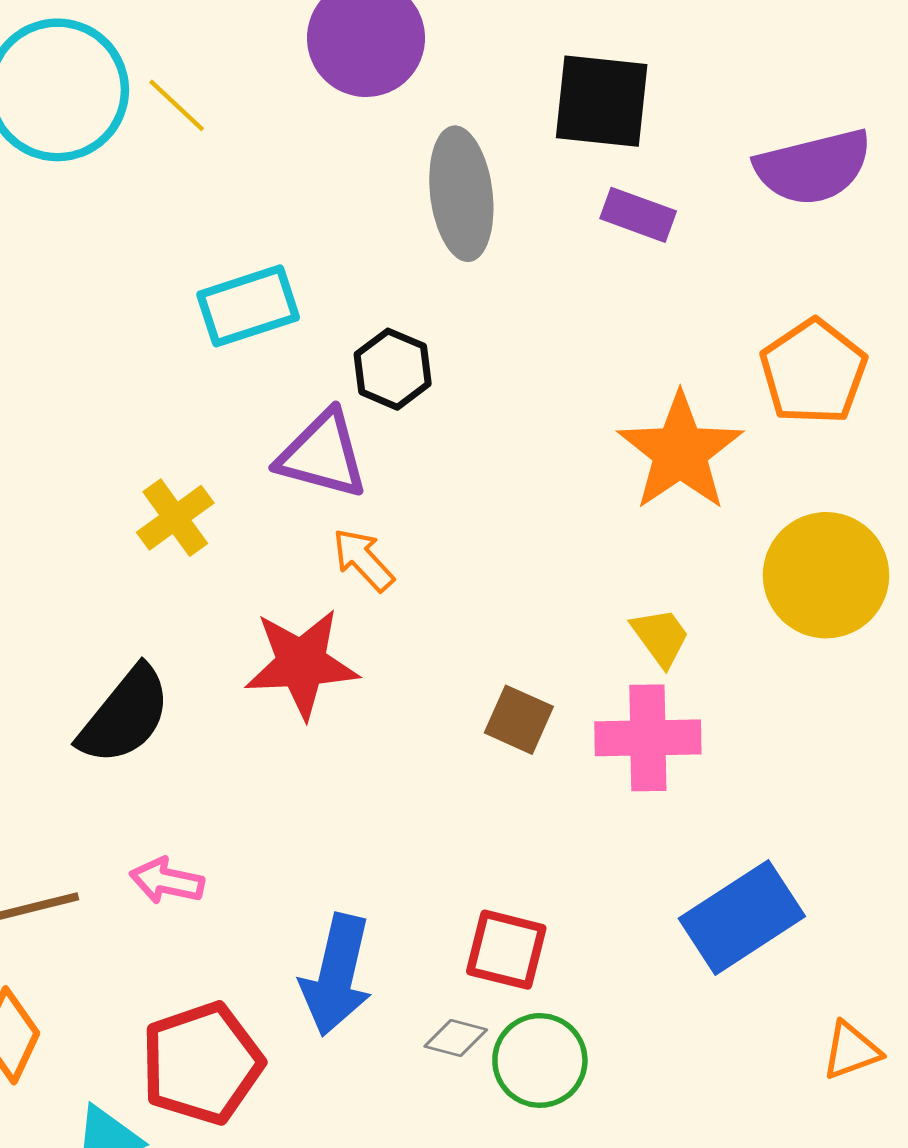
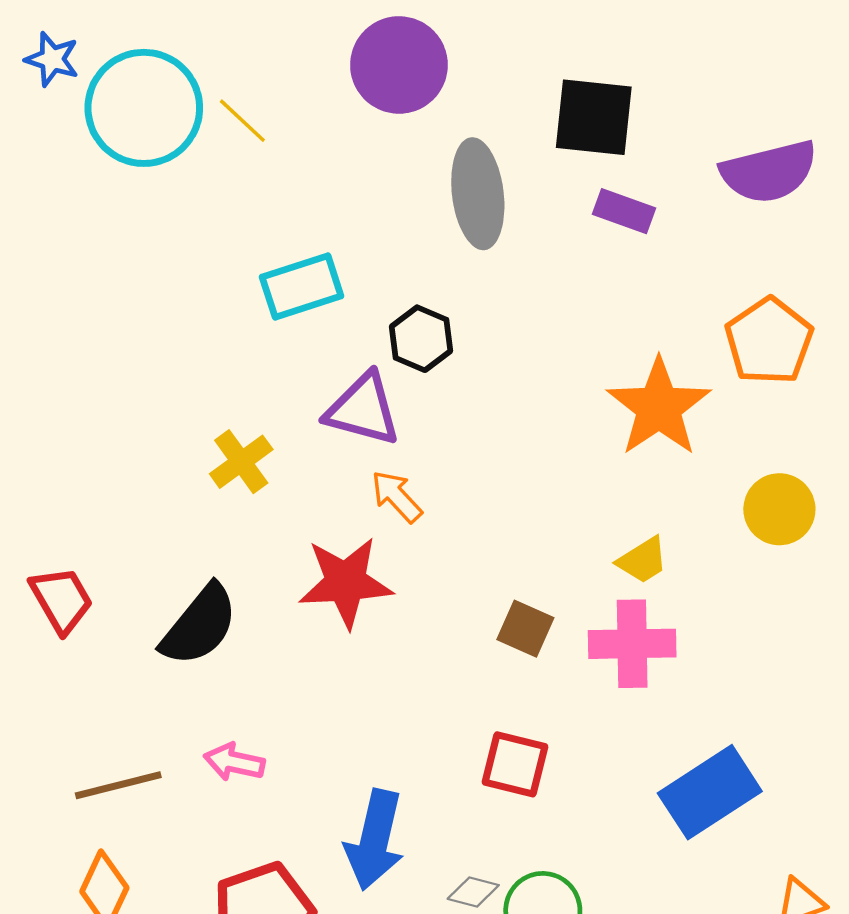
yellow circle: (826, 575) -> (779, 509), size x0.7
yellow trapezoid: (661, 637) -> (643, 560), turned 94
red square: (506, 950) -> (515, 764), moved

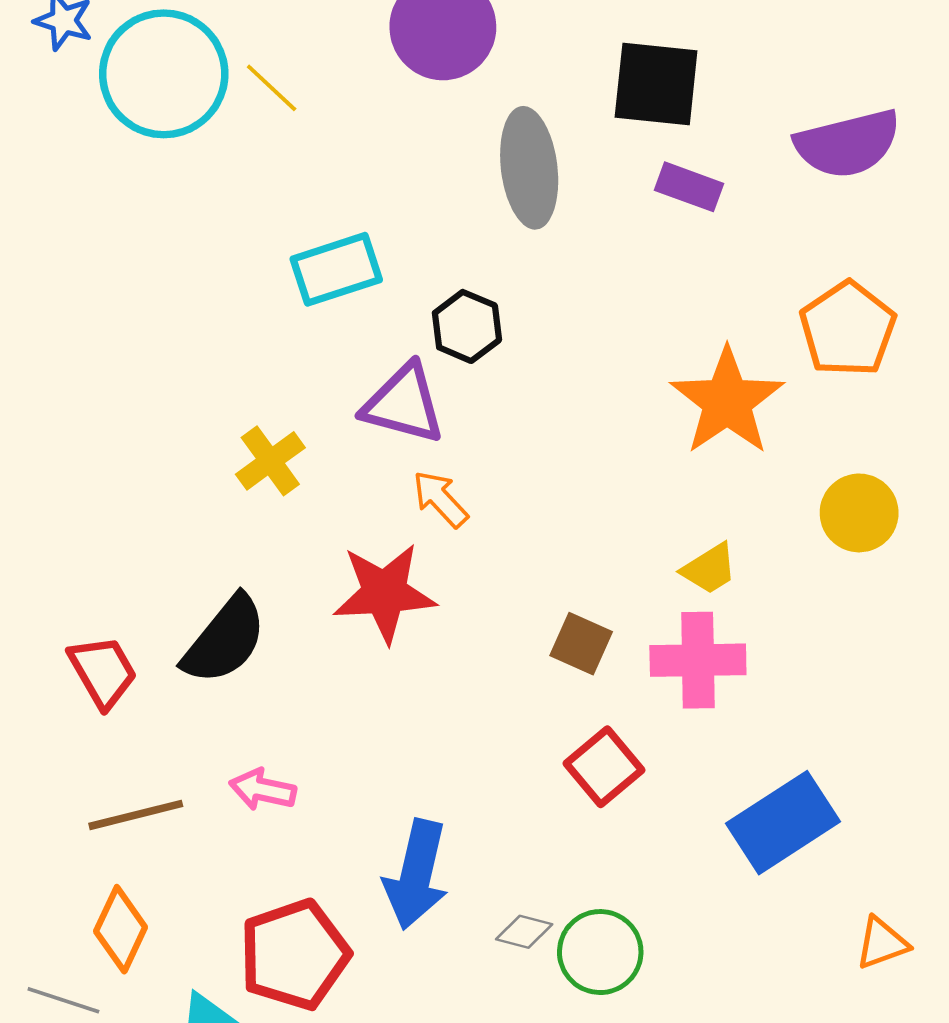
red trapezoid: (61, 600) -> (103, 672), moved
red square: (515, 764) -> (604, 767), moved, turned 36

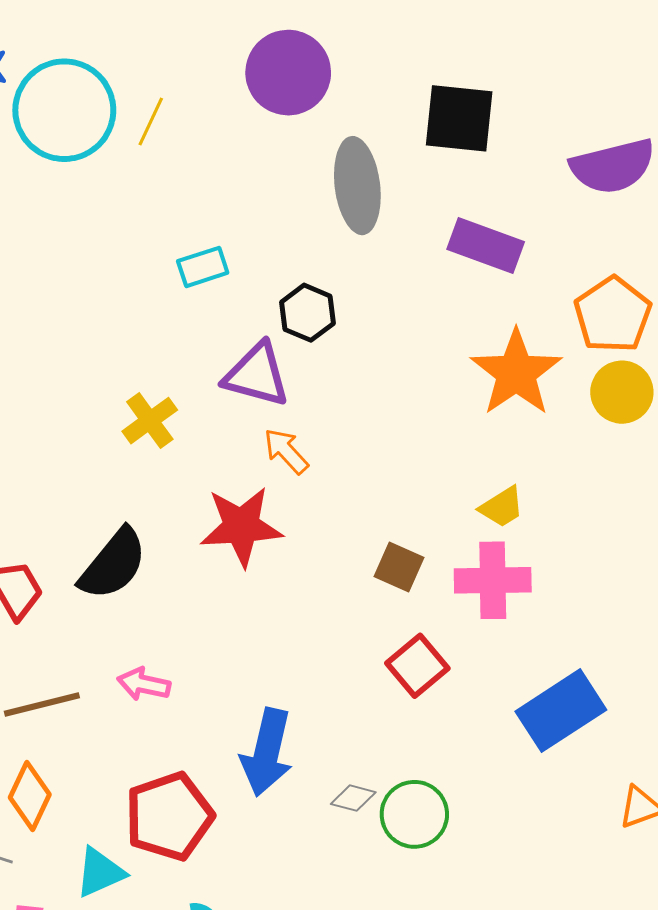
yellow line: (272, 88) -> (151, 121), turned 72
purple rectangle: (689, 187) -> (486, 246), moved, size x1.4
cyan rectangle: (336, 269) -> (203, 267), size x0.7
yellow circle: (859, 513) -> (622, 392), moved

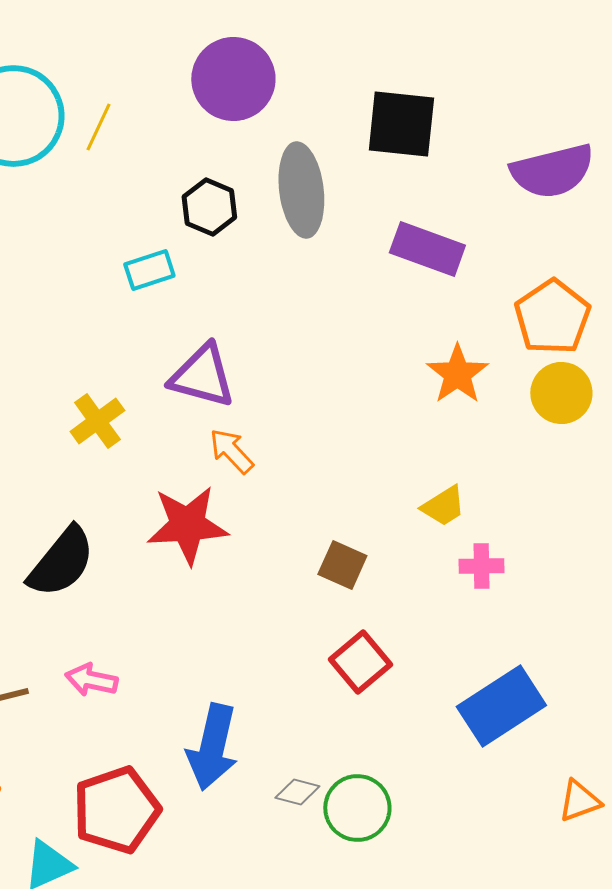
black hexagon: (308, 313) -> (209, 207), moved
orange star: (516, 373) -> (457, 374), size x0.7
pink cross: (493, 580) -> (481, 566), moved, size x0.6

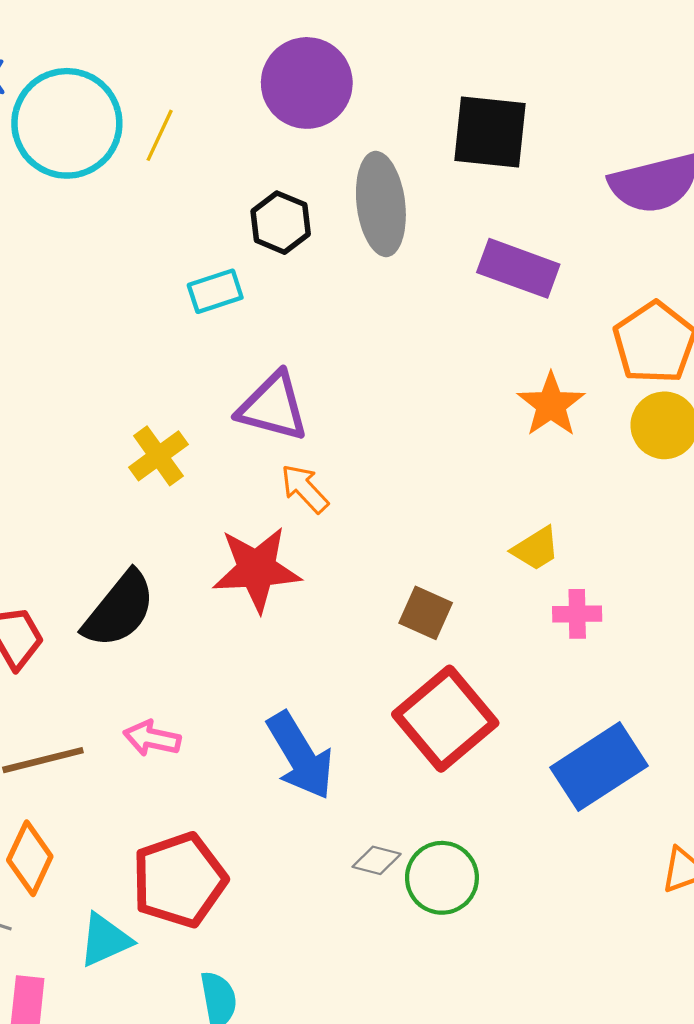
red square: (360, 662) -> (445, 719), size x1.5
blue arrow: (212, 747) -> (300, 756), moved, turned -44

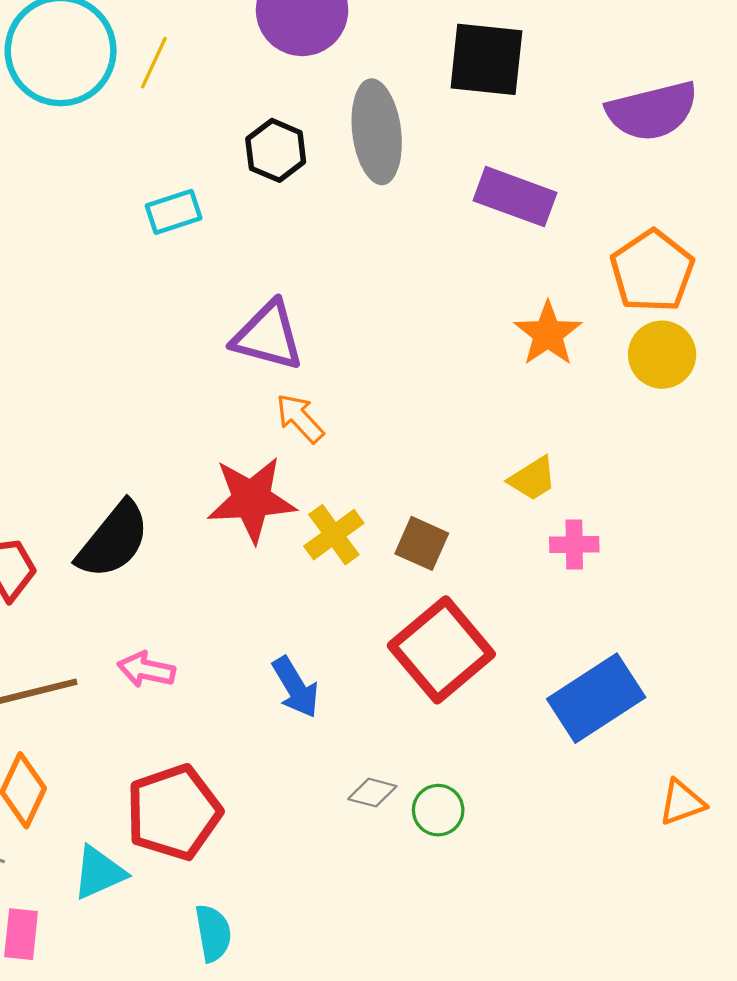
cyan rectangle: (215, 291) -> (174, 212), moved
yellow cross: (158, 456) -> (334, 535), moved
blue arrow: (300, 756) -> (295, 687), size x0.7
green circle: (442, 878) -> (438, 810), size x0.7

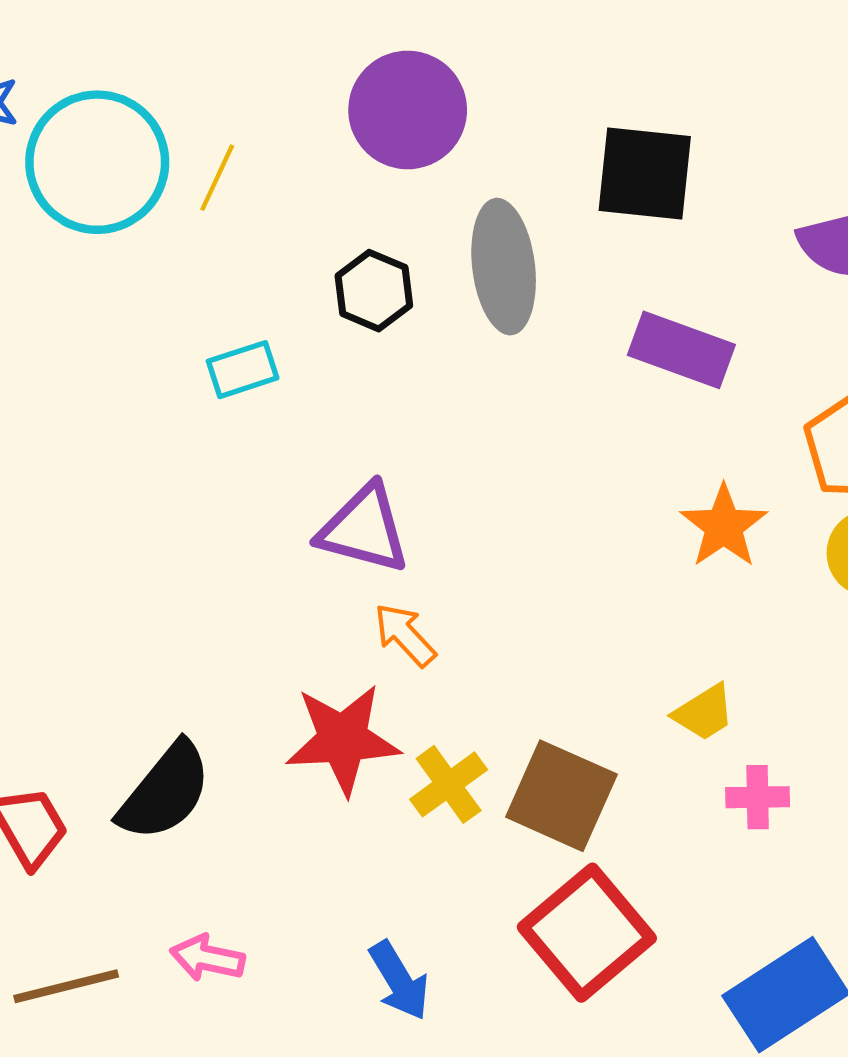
brown square: (422, 543) -> (561, 796), size x1.6

